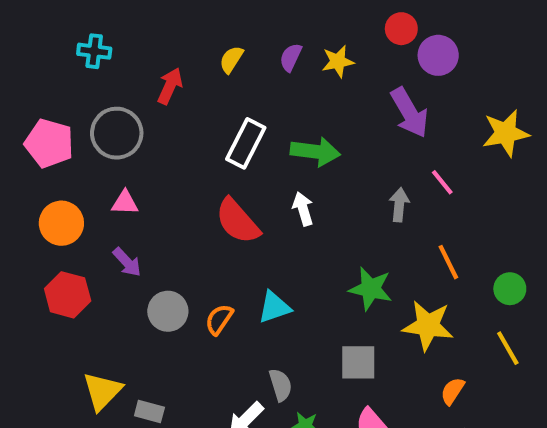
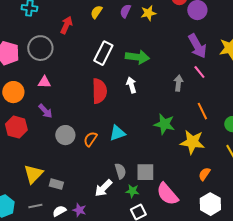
purple arrow: (409, 113) -> (197, 46), moved
red semicircle: (238, 221) -> (99, 91), turned -140
gray square: (358, 362) -> (145, 172), moved

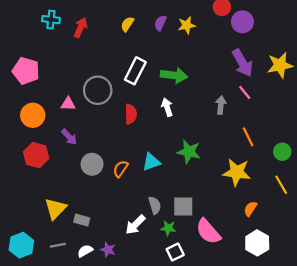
red arrow: (66, 25) -> (81, 28), moved
gray circle: (40, 48) -> (98, 90), moved
red semicircle: (99, 91) -> (131, 114), size x0.7
green star: (164, 124) -> (189, 152), moved

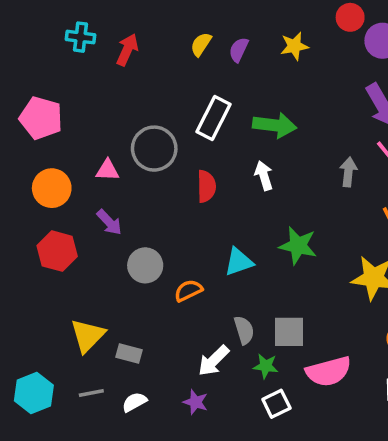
purple semicircle: (160, 23) -> (239, 50), moved
orange semicircle: (120, 169) -> (188, 291), moved, turned 30
pink semicircle: (208, 231) -> (329, 371), turned -64
purple star: (108, 250) -> (196, 402), moved

